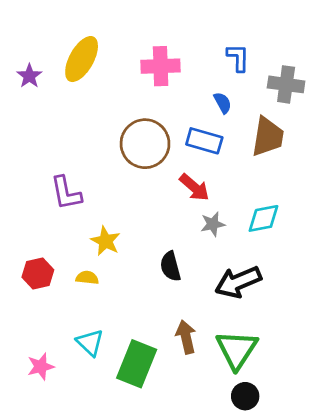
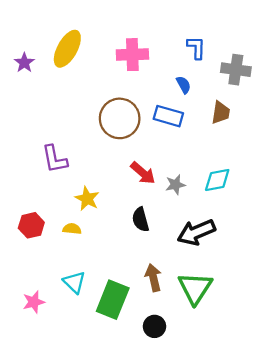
brown trapezoid: (268, 137) -> (221, 113), size x0.7
red arrow: (194, 187) -> (143, 173), moved
black circle: (245, 396) -> (154, 326), moved

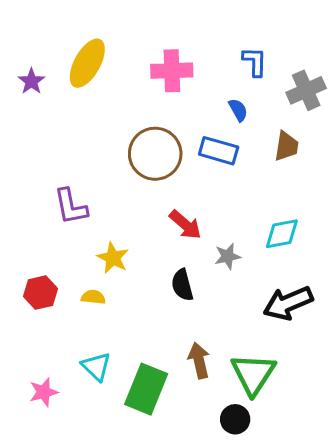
gray cross: (236, 70) -> (306, 90), turned -32
gray star: (175, 185) -> (228, 256), moved
black arrow: (196, 232) -> (288, 303), moved
black circle: (154, 326) -> (235, 419), moved

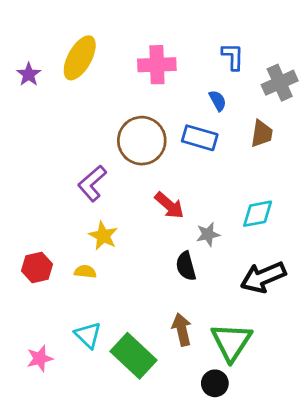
purple L-shape: (71, 207) -> (92, 183), moved, turned 60
black semicircle: (182, 285) -> (186, 266), moved
green rectangle: (146, 389) -> (134, 356), turned -69

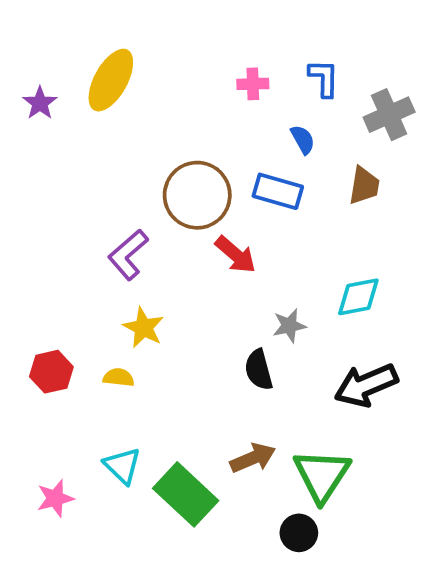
pink cross: (157, 65) -> (253, 84), moved, size x0.6
red arrow: (169, 205) -> (236, 255), moved
brown arrow: (182, 330) -> (253, 458), turned 80

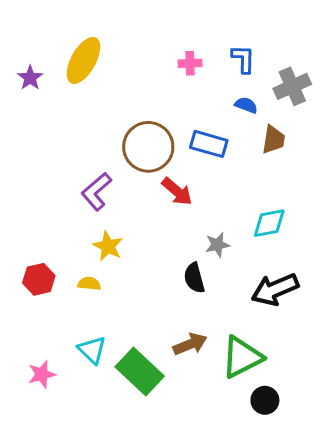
blue semicircle: (303, 140) -> (246, 105), moved, turned -40
green triangle: (322, 475) -> (242, 357), turned 30
black circle: (299, 533) -> (265, 400), moved

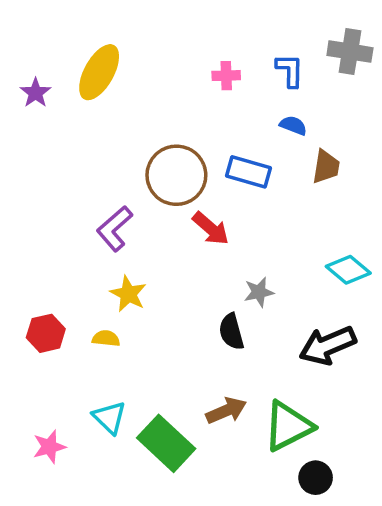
gray cross: (292, 86) -> (350, 52), moved, turned 33
cyan diamond: (269, 223) -> (348, 270), moved, turned 51

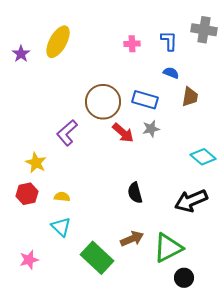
gray star: (259, 292) -> (151, 129), moved
yellow star: (128, 294) -> (36, 163), moved
cyan triangle: (109, 418) -> (61, 227), moved

